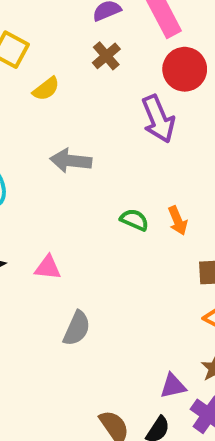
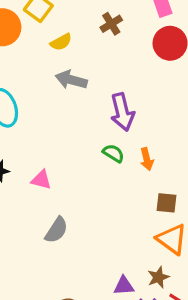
purple arrow: (158, 119) -> (122, 112), moved
gray arrow: (71, 161) -> (71, 80), moved

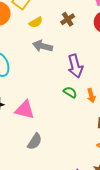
brown cross: (111, 24) -> (68, 19), moved
pink triangle: (41, 180) -> (25, 110), size x1.5

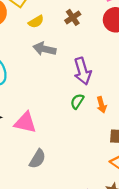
green semicircle: (70, 92) -> (77, 101), turned -88

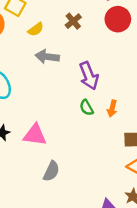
green semicircle: (77, 101) -> (87, 108), turned -56
orange arrow: (102, 105) -> (112, 109), turned 35

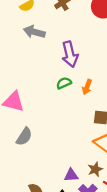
green semicircle: (87, 108) -> (64, 83), turned 88

